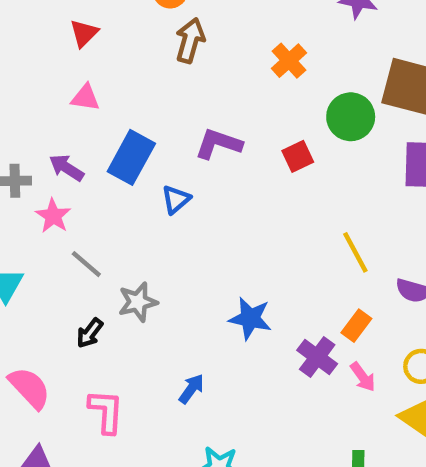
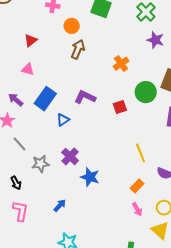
black arrow: (90, 333) -> (16, 183), moved, turned -72
purple cross: (317, 357) -> (70, 156), moved

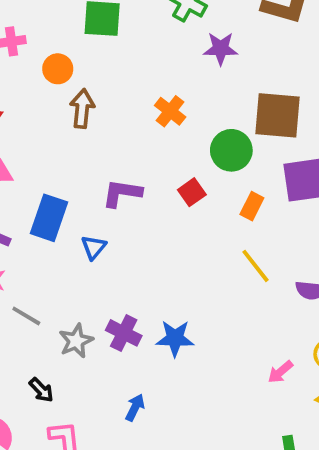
purple cross: (70, 156) -> (124, 333), moved
orange rectangle: (137, 186) -> (252, 206), moved
pink arrow: (137, 209) -> (280, 372), turned 96

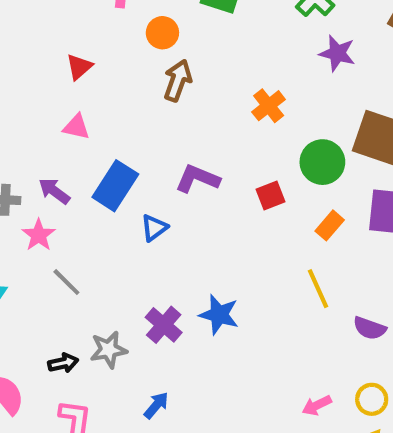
blue star: (175, 338) -> (219, 315), moved
gray star: (76, 341) -> (109, 350), moved
black arrow: (41, 390) -> (63, 363), turned -72

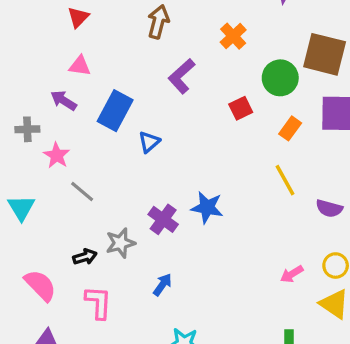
purple L-shape: (197, 179) -> (182, 76), moved, turned -60
purple arrow: (54, 191) -> (64, 100), moved

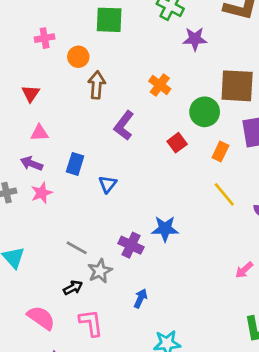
blue rectangle: (115, 111) -> (75, 164), size x0.7
pink star: (57, 155) -> (42, 193), moved, turned 30
gray line: (82, 191) -> (77, 248), moved

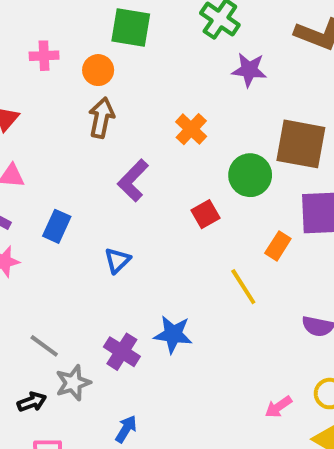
pink cross: (45, 38) -> (44, 56), moved
orange circle: (78, 57) -> (98, 70), moved
orange rectangle: (220, 151) -> (278, 246), moved
blue triangle: (108, 184) -> (117, 260), moved
yellow line: (224, 194) -> (243, 287), moved

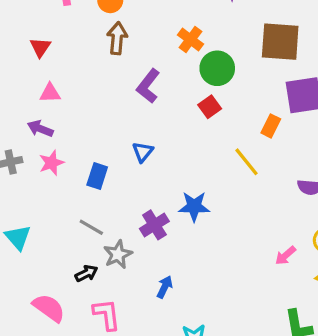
green circle: (250, 175) -> (217, 68), moved
blue rectangle: (57, 226) -> (97, 176), moved
purple cross: (122, 352) -> (154, 225), turned 32

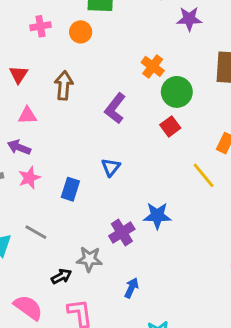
brown arrow: (117, 38) -> (64, 85), moved
gray line: (91, 227) -> (36, 232), moved
gray star: (118, 254) -> (89, 259), turned 30

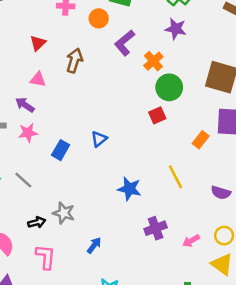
purple star: (189, 19) -> (176, 29), moved
purple L-shape: (115, 108) -> (125, 43), moved
yellow line: (204, 175) -> (175, 177), moved
purple cross: (122, 233) -> (156, 228), moved

